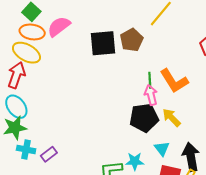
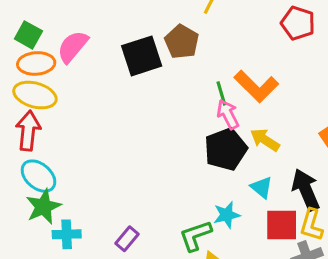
purple rectangle: (49, 154) -> (127, 239), moved

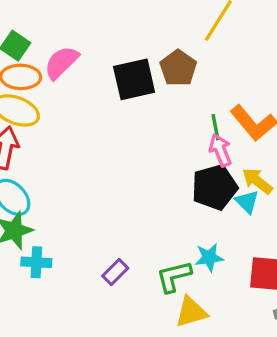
cyan triangle: (262, 187) -> (247, 202), moved
purple rectangle: (127, 239) -> (115, 272), moved

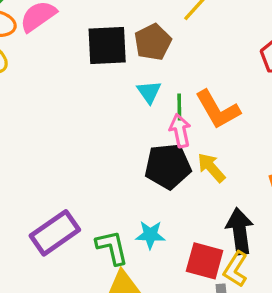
cyan triangle: (247, 202) -> (149, 92), moved
purple rectangle: (115, 272) -> (55, 233), size x1.8
green L-shape: (174, 276) -> (112, 247), turned 81

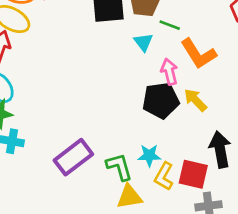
green line: (179, 107) -> (170, 25), moved, turned -66
yellow L-shape: (236, 269) -> (164, 176), moved

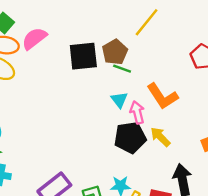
green line: (170, 25) -> (122, 69), moved
cyan triangle: (143, 42) -> (119, 100), moved

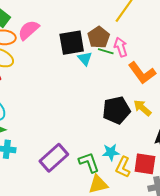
cyan triangle: (119, 100) -> (85, 58), moved
pink arrow: (137, 112) -> (121, 47), moved

